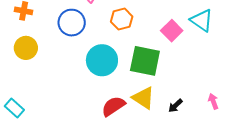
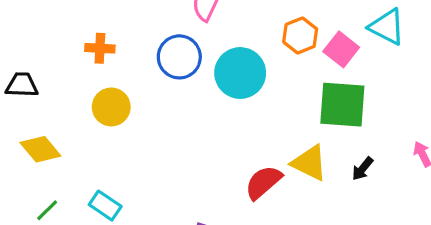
orange hexagon: (122, 19) -> (300, 35), moved
cyan circle: (102, 60) -> (240, 73), moved
green square: (145, 61) -> (342, 105), moved

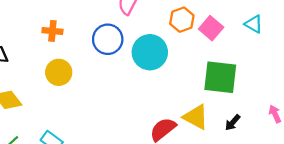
cyan triangle: (387, 27) -> (254, 24), size x0.7
orange hexagon: (300, 35) -> (182, 20), moved
pink square: (341, 49) -> (211, 28), moved

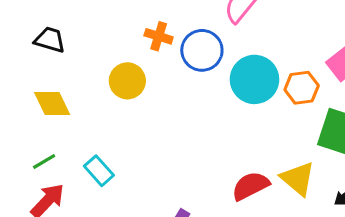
orange hexagon: (182, 20) -> (302, 88), moved
orange cross: (52, 31) -> (159, 36), moved

